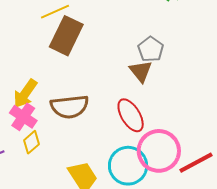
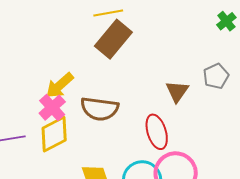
gray pentagon: (151, 49) -> (216, 76), moved
yellow diamond: (32, 142) -> (54, 134), size x1.6

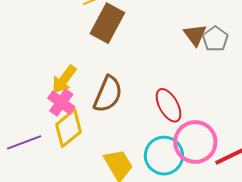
brown triangle: (177, 91) -> (195, 35), moved
brown semicircle: (100, 109) -> (108, 94), turned -63

